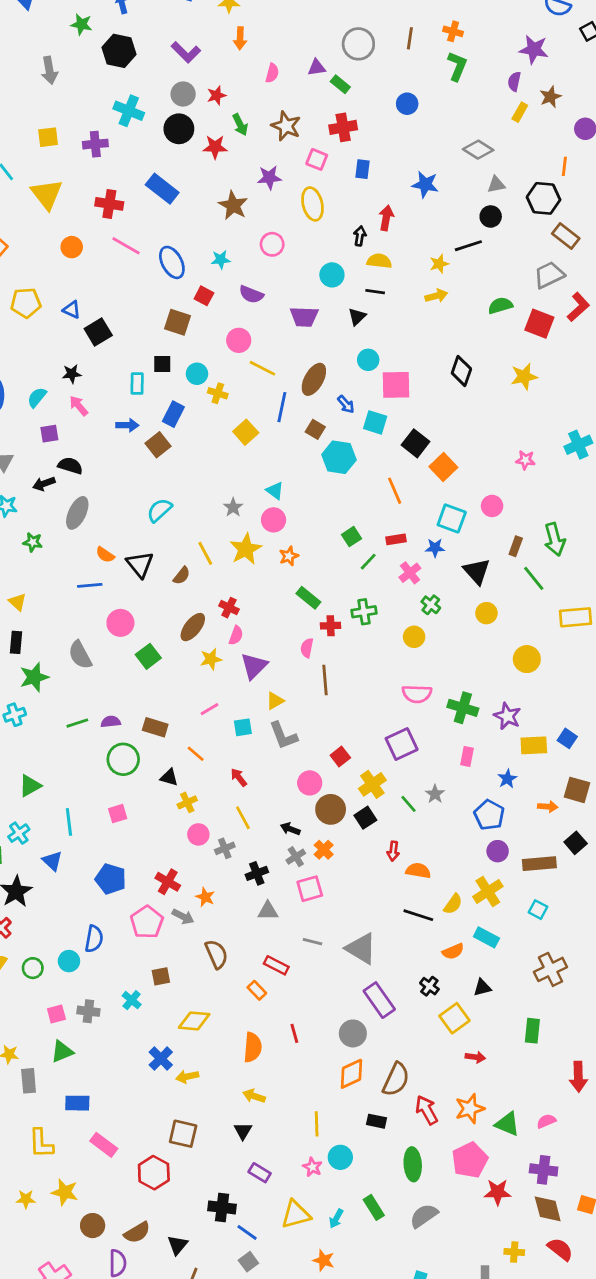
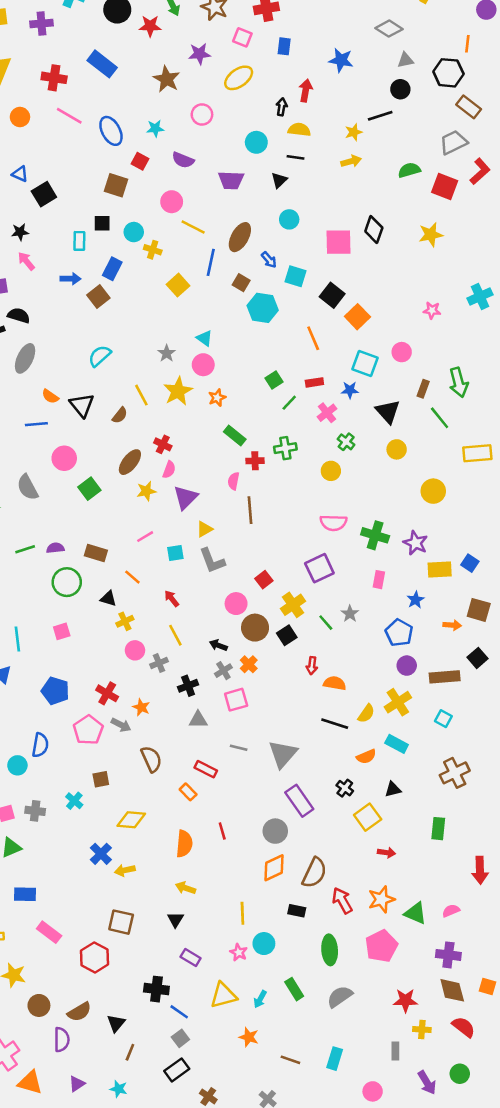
yellow ellipse: (312, 204) -> (239, 78), turned 68
pink square: (396, 385) -> (338, 242), moved
gray triangle: (361, 949) -> (283, 754), turned 40
red star: (498, 1192) -> (405, 1000), moved

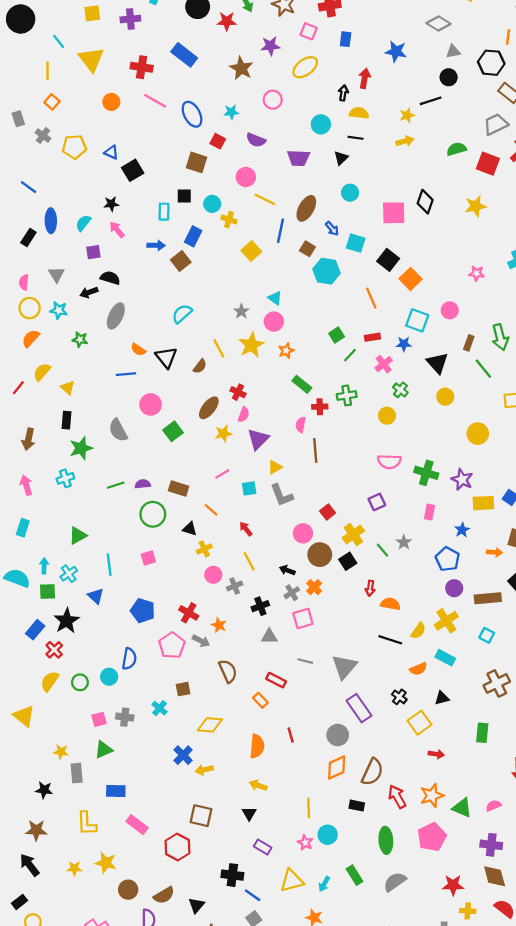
purple square: (319, 568) -> (377, 502), size x0.7

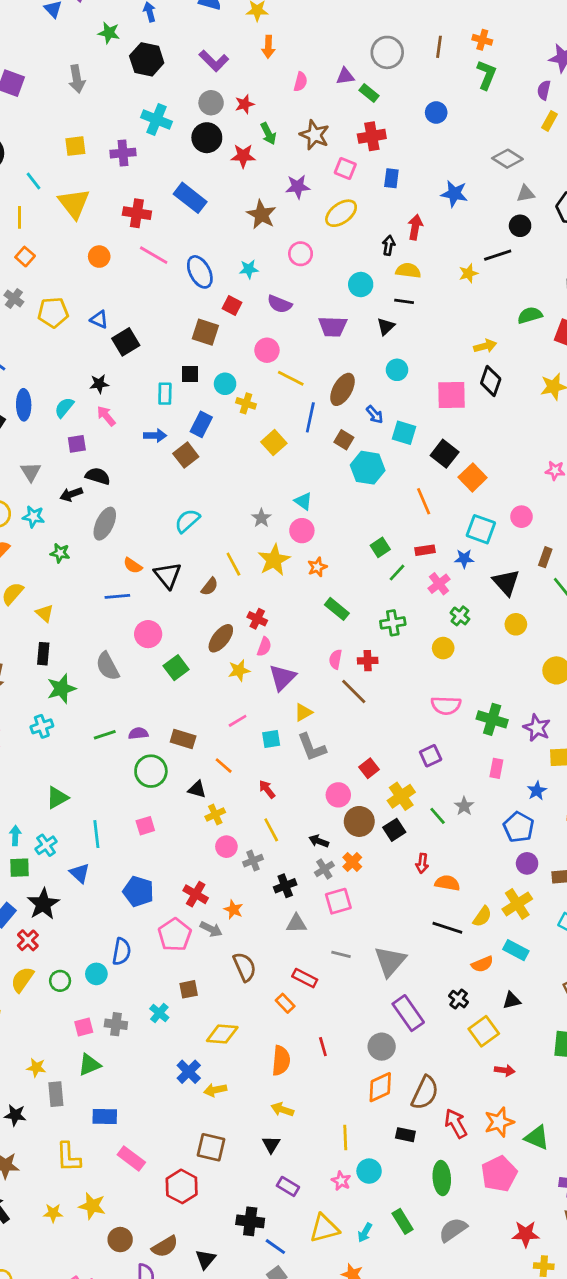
yellow arrow: (405, 141) -> (485, 346), moved
red cross: (320, 407) -> (368, 661), moved
brown line: (315, 450) -> (354, 691), turned -40

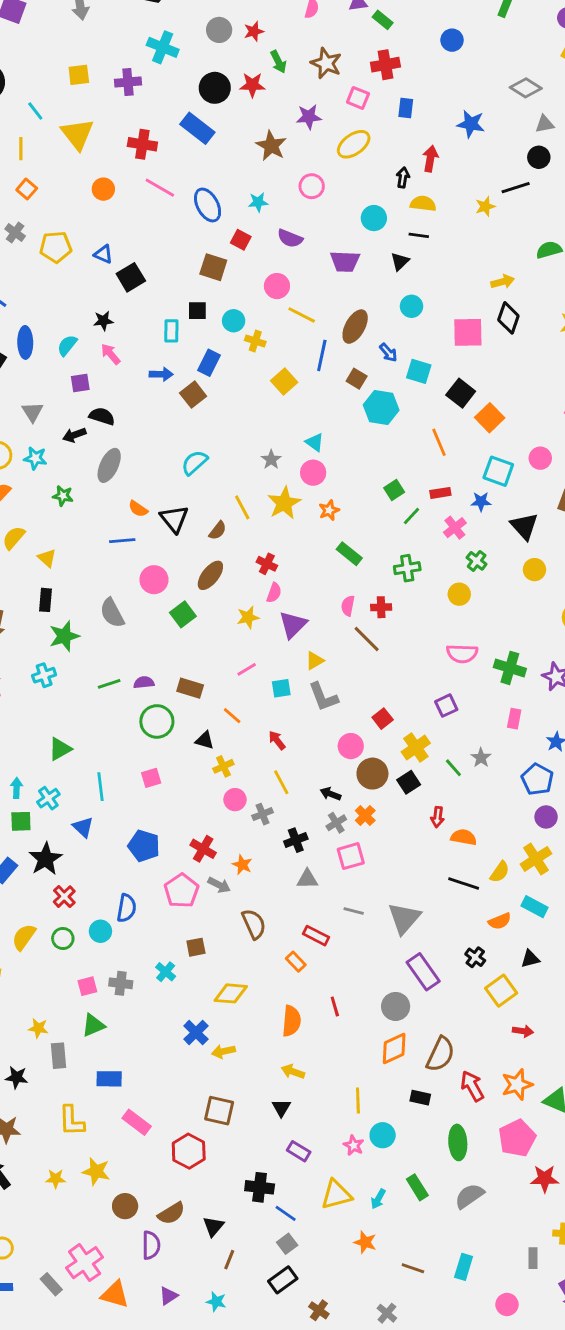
black circle: (207, 138) -> (215, 88), moved
brown ellipse: (221, 638) -> (210, 575), moved
red cross: (28, 940) -> (64, 897), moved
red star: (526, 1234) -> (545, 1179), moved

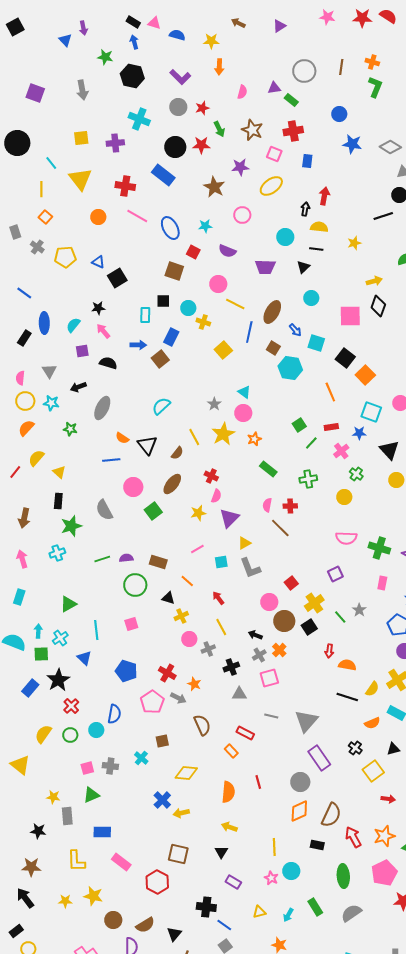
blue star: (471, 124) -> (352, 144), moved
yellow star: (485, 206) -> (354, 243), moved
black semicircle: (102, 416) -> (108, 363), moved
yellow triangle: (336, 1195) -> (259, 912), size x0.6

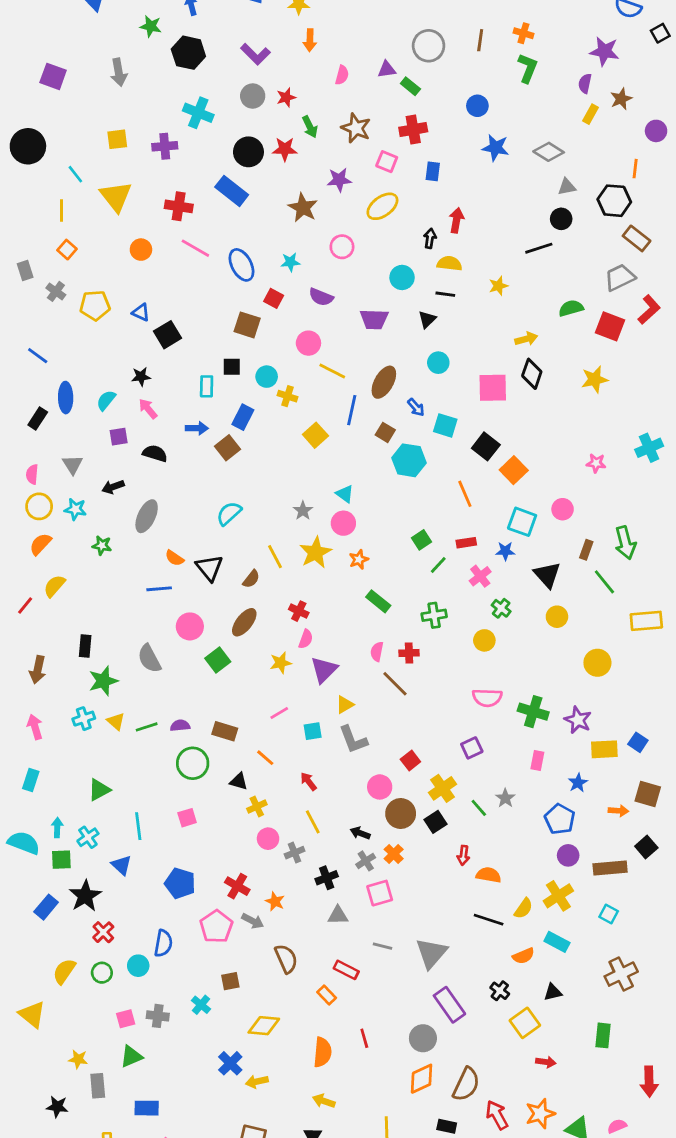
yellow triangle: (59, 472) -> (116, 721), moved

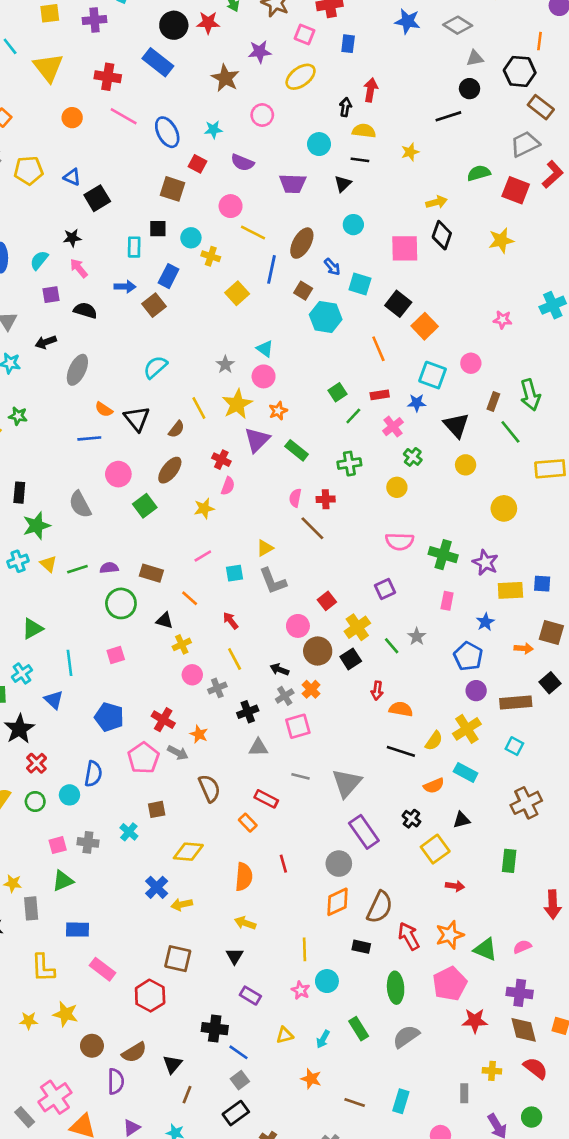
green star: (102, 545) -> (18, 416), moved
purple triangle: (324, 670) -> (257, 440), moved
blue square: (638, 742) -> (542, 584), turned -30

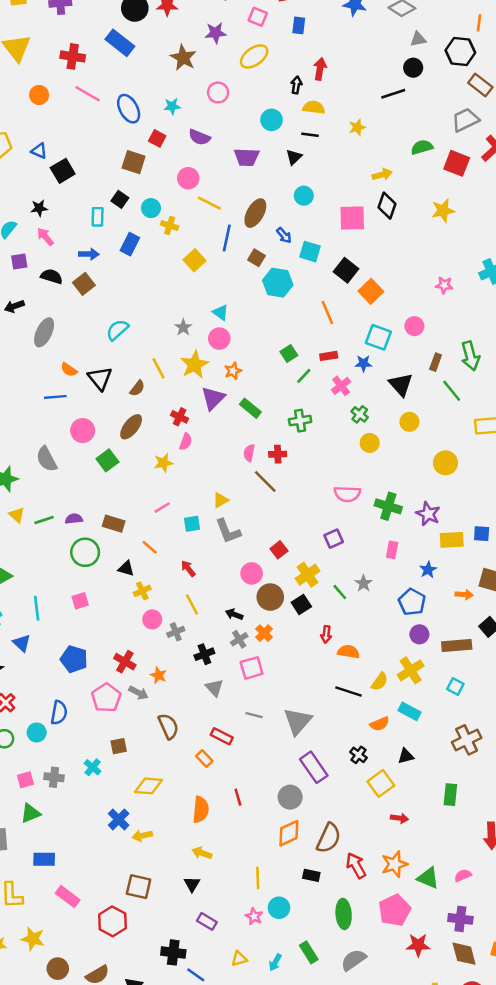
black square: (158, 229) -> (120, 199), turned 35
brown square: (154, 305) -> (84, 284), moved
yellow circle: (397, 487) -> (370, 443), moved
gray triangle: (258, 747) -> (214, 688), turned 48

